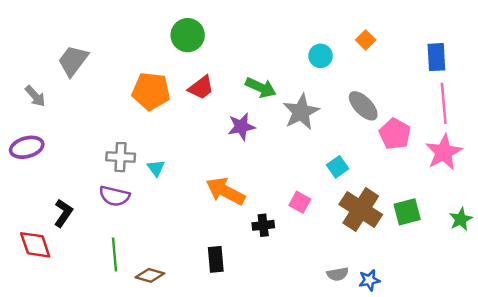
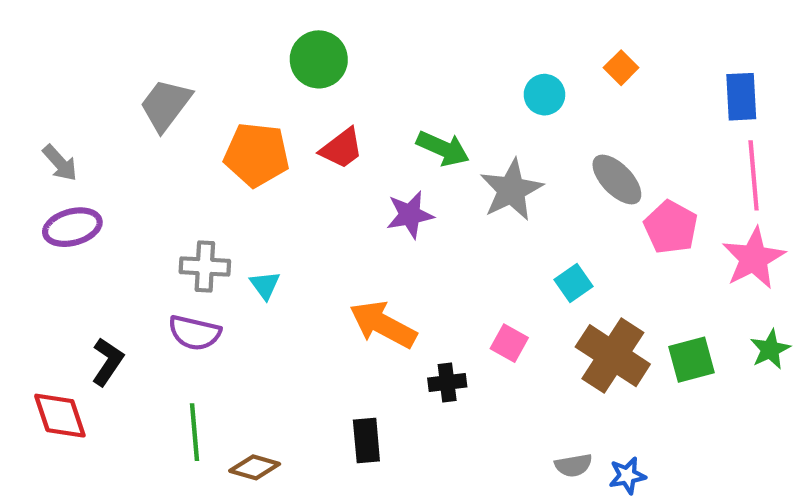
gray trapezoid: (73, 61) -> (166, 105), moved
purple ellipse: (27, 147) -> (72, 227), moved
green star: (461, 219) -> (770, 349), moved

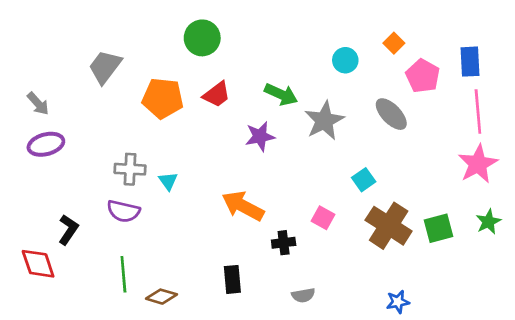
pink pentagon: (671, 227) -> (423, 76), moved
gray semicircle: (573, 465) -> (303, 295), moved

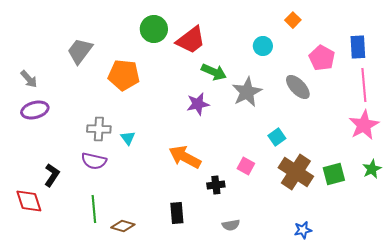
orange square: (394, 43) -> (293, 20), moved
red trapezoid: (217, 94) -> (191, 40), moved, size x1.4

